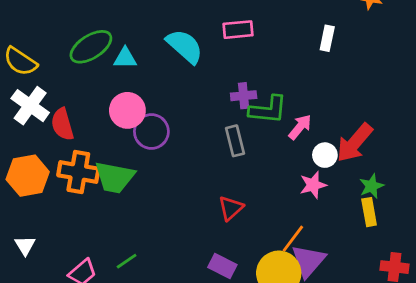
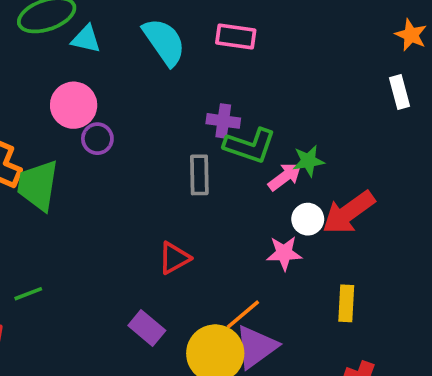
white rectangle: (327, 38) -> (400, 92), moved, turned -40
purple circle: (151, 132) -> (97, 139), size x0.7
green trapezoid: (115, 177) -> (38, 185), turned 75
green star: (371, 186) -> (308, 161), moved

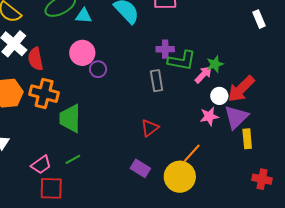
green trapezoid: (38, 185) -> (70, 118), moved
purple triangle: (256, 347) -> (236, 117), moved

